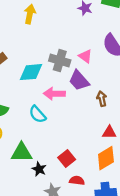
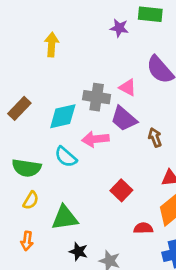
cyan semicircle: (37, 114) -> (66, 157), moved
red square: (67, 158) -> (121, 190), moved
black star: (39, 169) -> (78, 252), moved
red semicircle: (77, 181) -> (143, 228), moved

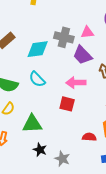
pink triangle: (128, 87) -> (87, 32), turned -40
pink arrow: (95, 139) -> (76, 83), moved
red square: (121, 190) -> (67, 104), moved, turned -35

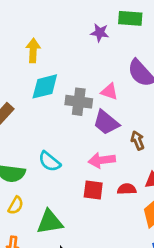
pink triangle: (87, 32) -> (109, 91), turned 32
cyan diamond: (38, 49) -> (45, 86), moved
red semicircle: (89, 137) -> (127, 189), moved

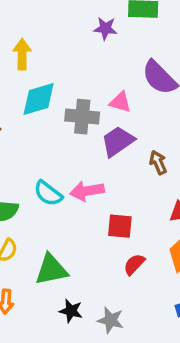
purple trapezoid: (106, 122) -> (118, 141), turned 108
pink arrow: (102, 160) -> (87, 191), moved
red semicircle: (127, 189) -> (134, 264), moved, turned -42
red square: (93, 190) -> (120, 226), moved

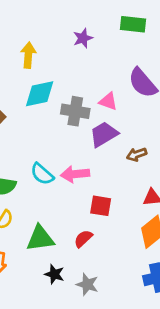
purple star: (105, 28) -> (83, 38), moved, turned -30
brown arrow: (158, 163) -> (137, 154), turned -90
red semicircle: (134, 264) -> (83, 239), moved

